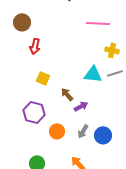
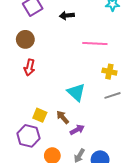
brown circle: (22, 22) -> (25, 39), moved
cyan triangle: (93, 74) -> (76, 92), moved, turned 36
yellow square: (43, 78) -> (40, 115), moved

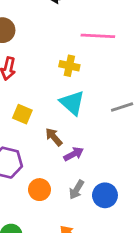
yellow cross: (109, 72) -> (69, 66), moved
yellow square: (40, 115) -> (22, 114), moved

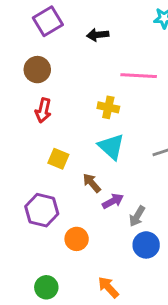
gray arrow: (77, 190) -> (137, 216), moved

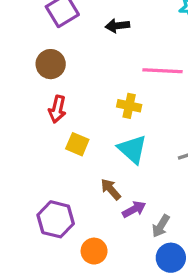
yellow square: (58, 159) -> (77, 144), moved

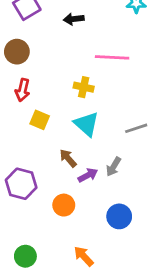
gray arrow: (161, 226) -> (113, 167), moved
orange circle: (94, 251) -> (64, 205), moved

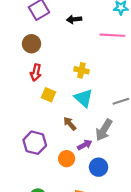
pink line: (112, 57) -> (112, 35), moved
gray arrow: (113, 167) -> (104, 130), size x1.5
purple arrow: (88, 175) -> (85, 145), moved
blue circle: (119, 216) -> (99, 167), moved

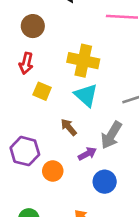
brown circle: (31, 44) -> (33, 26), moved
yellow cross: (81, 70) -> (83, 61), size x1.6
orange circle: (67, 159) -> (53, 171), moved

